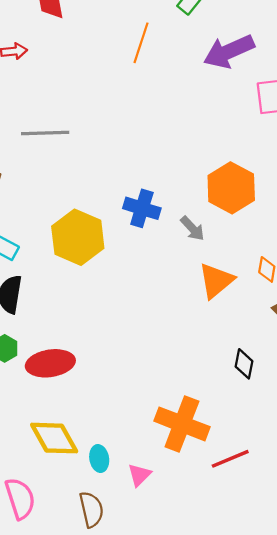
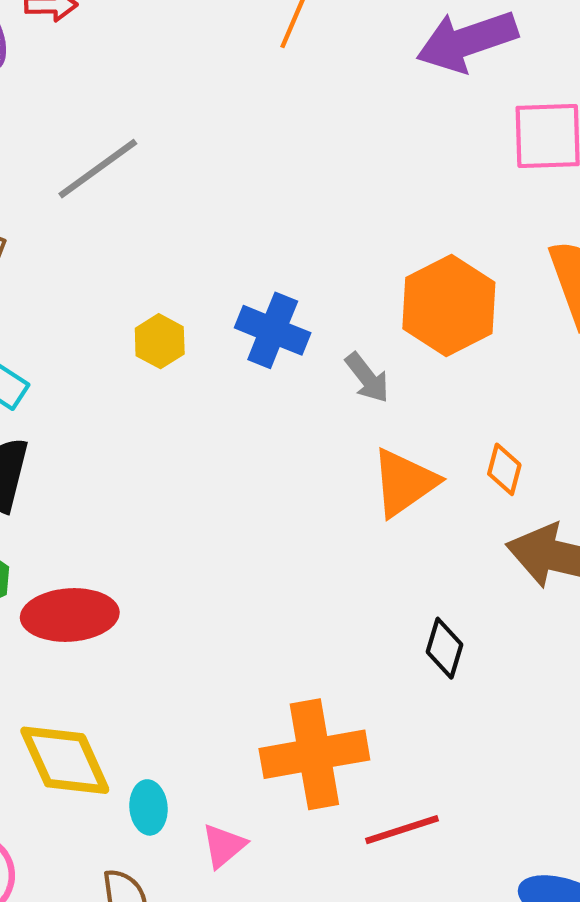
gray line: (45, 133) -> (98, 169), turned -39
yellow hexagon: (78, 237) -> (160, 341), moved, size x0.5
orange cross: (182, 424) -> (314, 754), turned -36

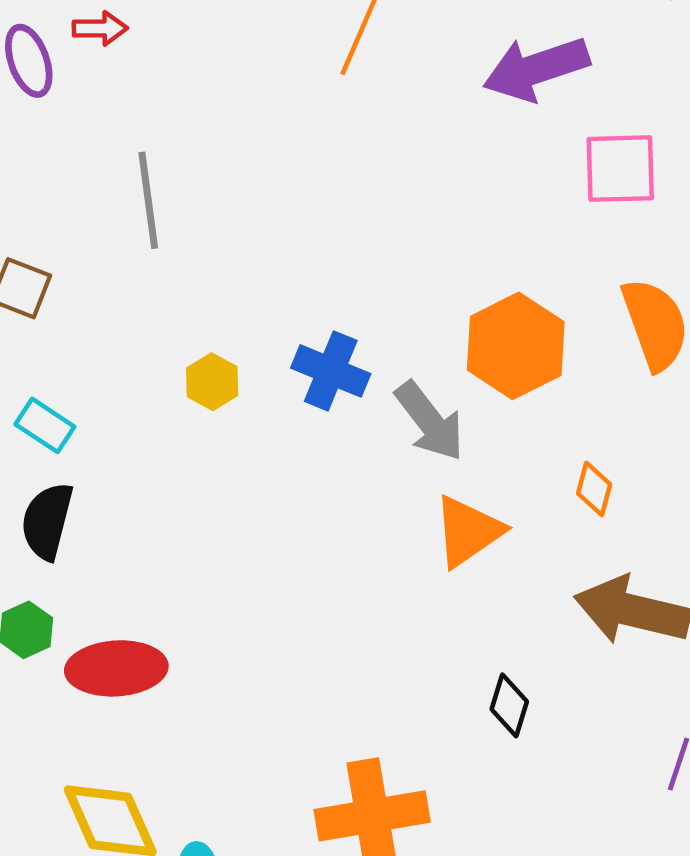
gray line: (98, 169) -> (148, 200), turned -62
gray arrow: (367, 378) -> (430, 421), size x1.5
orange diamond: (504, 469) -> (594, 489), moved

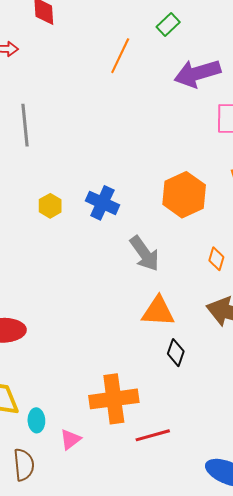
gray arrow: (430, 421) -> (145, 253), moved
orange triangle: (468, 531) -> (158, 311), moved, turned 36

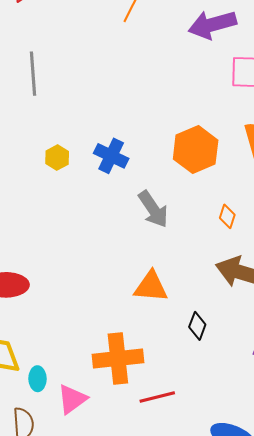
orange triangle: (158, 311) -> (151, 287), moved
black diamond: (176, 353) -> (197, 326), moved
pink triangle: (70, 439) -> (72, 399), size x1.4

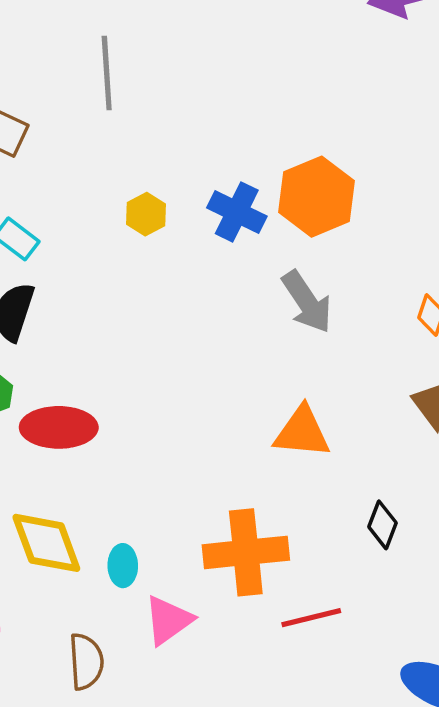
orange hexagon: (196, 150) -> (317, 197), moved
black diamond: (197, 326) -> (382, 525), moved
cyan ellipse: (38, 379) -> (123, 566), moved

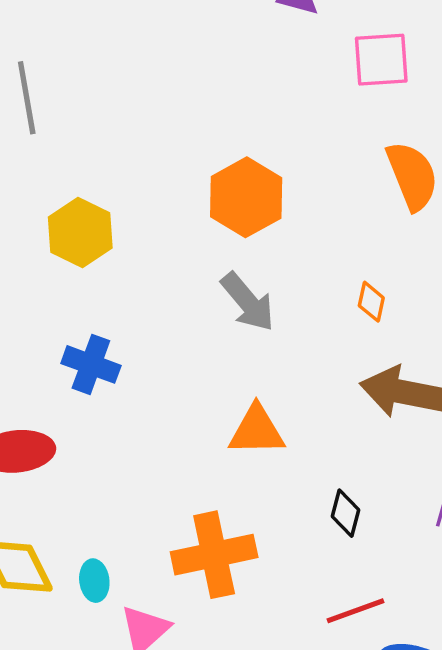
blue cross: (237, 212) -> (91, 364), moved
yellow hexagon: (146, 214) -> (80, 232), size x1.6
red line: (311, 618) -> (356, 611), moved

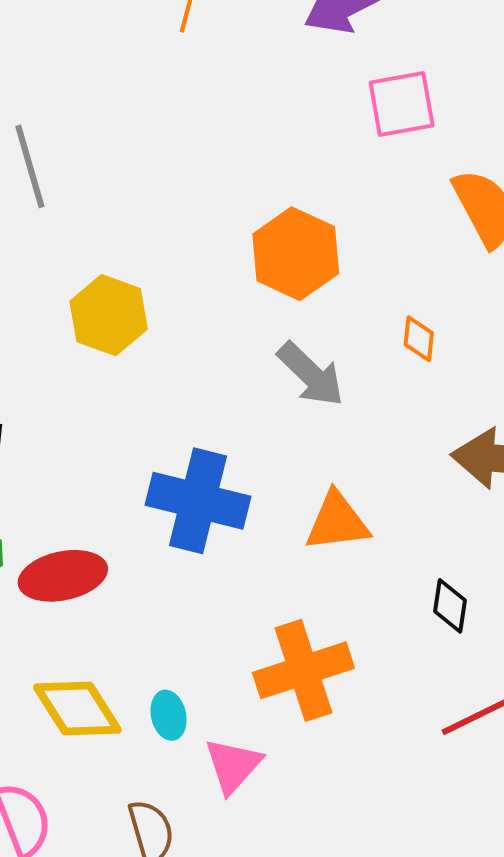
pink square: (381, 60) -> (402, 104), moved
orange diamond: (371, 302) -> (419, 339), moved
blue cross: (91, 364) -> (198, 501), moved, size x1.5

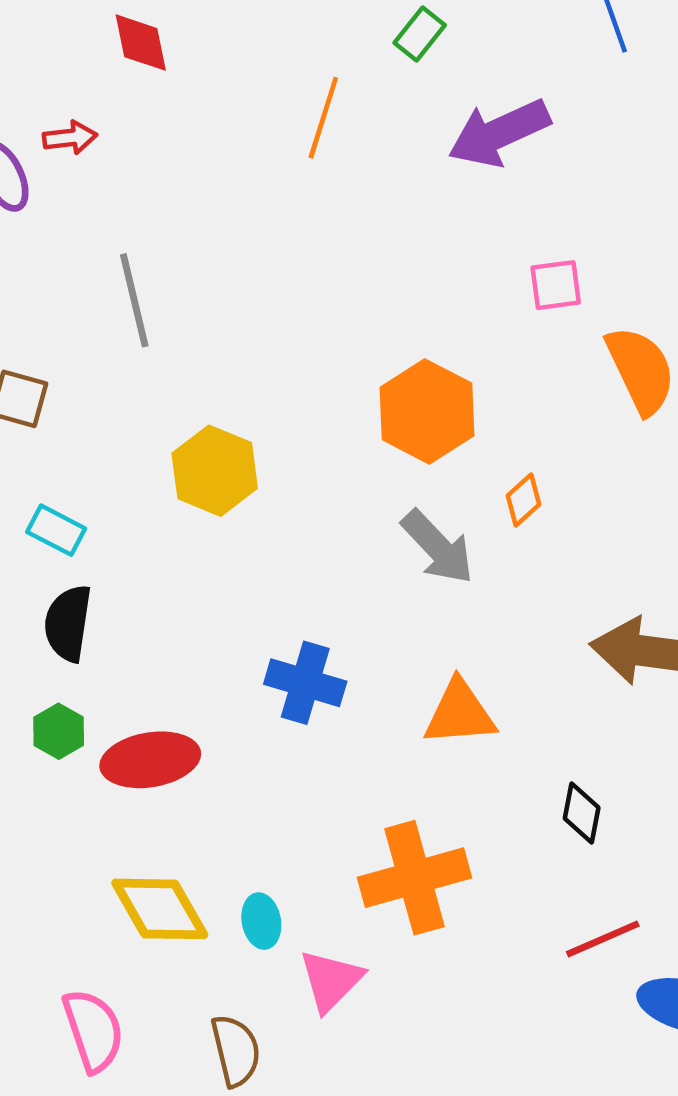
pink square: (402, 104) -> (556, 285), moved, size x0.7
orange diamond: (419, 339) -> (523, 500), moved, turned 39
blue cross: (198, 501) -> (305, 683), size x0.7

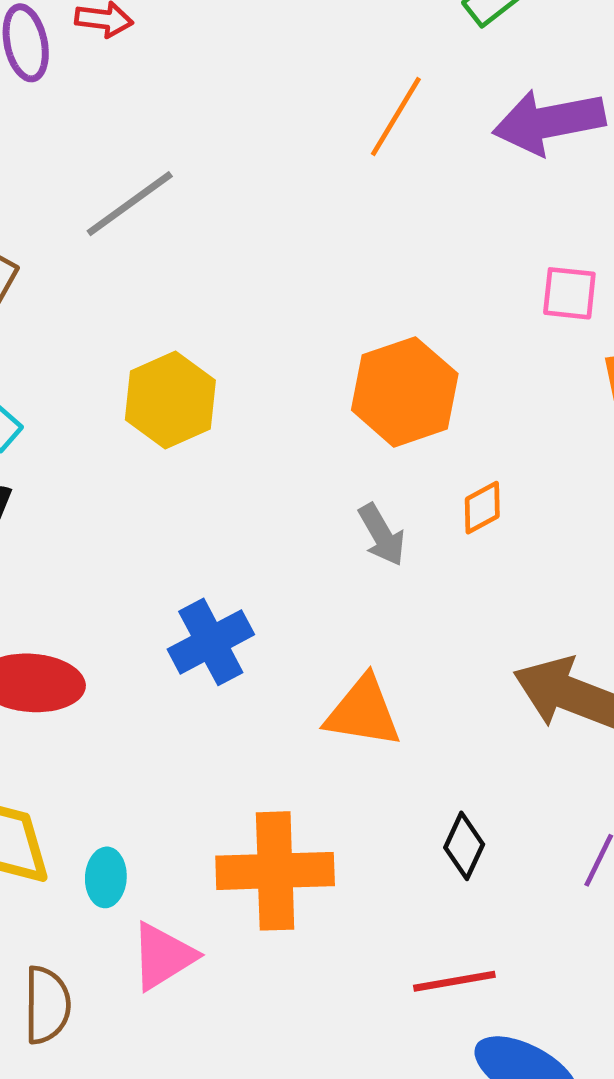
orange line: (323, 118) -> (396, 117), moved
gray line: (134, 300) -> (130, 204), turned 54
gray arrow: (438, 547) -> (382, 535), size x0.7
blue cross: (305, 683) -> (211, 642), turned 32

